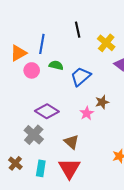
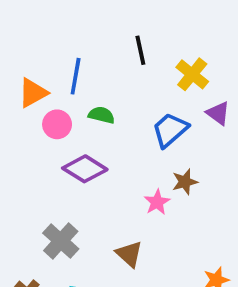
blue trapezoid: (81, 77) -> (170, 130), moved
purple diamond: (47, 111) -> (85, 169), moved

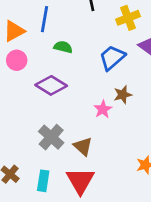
yellow cross: (192, 74) -> (128, 18), turned 30
pink circle: (57, 124) -> (17, 60), moved
gray cross: (61, 241) -> (51, 137), moved

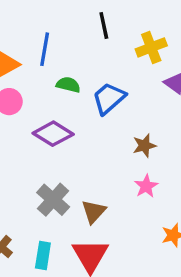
blue trapezoid: (112, 58) -> (109, 98), moved
pink star: (103, 109) -> (146, 186), moved
brown triangle: (83, 146) -> (94, 212), turned 30

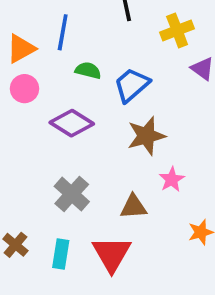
brown star: (144, 146) -> (146, 136), moved, size x1.5
brown triangle: (94, 212) -> (133, 207), moved, turned 44

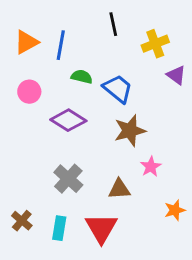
orange triangle: (21, 49) -> (26, 42), moved
blue trapezoid: (132, 85) -> (118, 89), turned 80

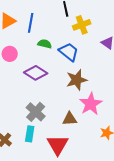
yellow cross: (155, 44) -> (82, 25), moved
pink star: (151, 167) -> (91, 104), size x1.6
cyan rectangle: (59, 228) -> (30, 134), moved

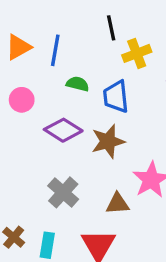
blue trapezoid: (69, 52) -> (116, 97), turned -135
brown star: (77, 80) -> (108, 141), moved
cyan rectangle: (30, 134) -> (47, 245), moved

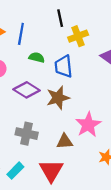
gray cross: (63, 192) -> (27, 134), turned -30
cyan rectangle: (47, 245) -> (15, 171), turned 36

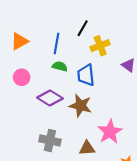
black line: (60, 18) -> (83, 28), turned 42
blue line: (21, 34) -> (56, 43), moved
brown star: (58, 98) -> (80, 106), turned 30

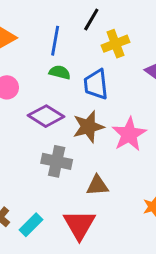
brown star: (80, 106) -> (88, 127), turned -30
pink star: (110, 132) -> (129, 134), moved
gray cross: (50, 140) -> (57, 161), moved

